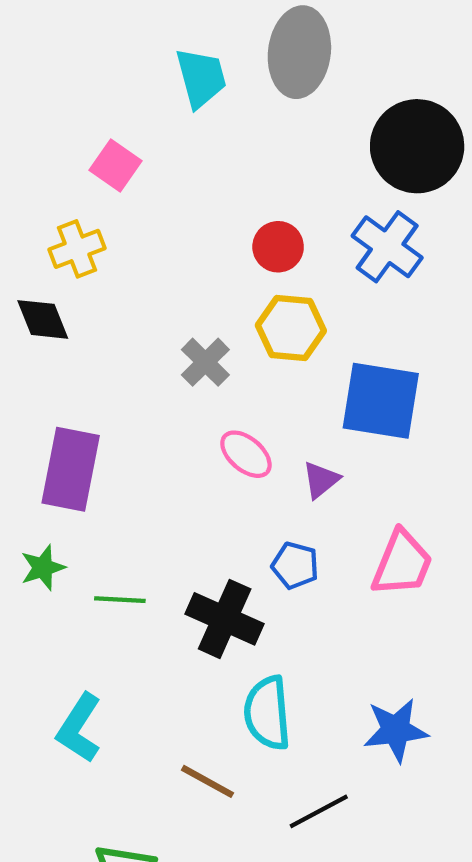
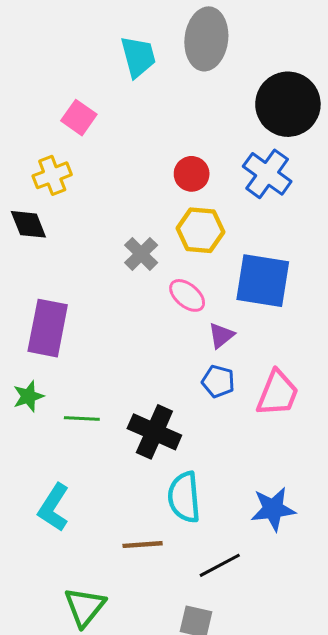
pink ellipse: (246, 454) -> (187, 295), moved
blue pentagon: (295, 565) -> (218, 381), moved
brown line: (207, 781) -> (143, 545), turned -33

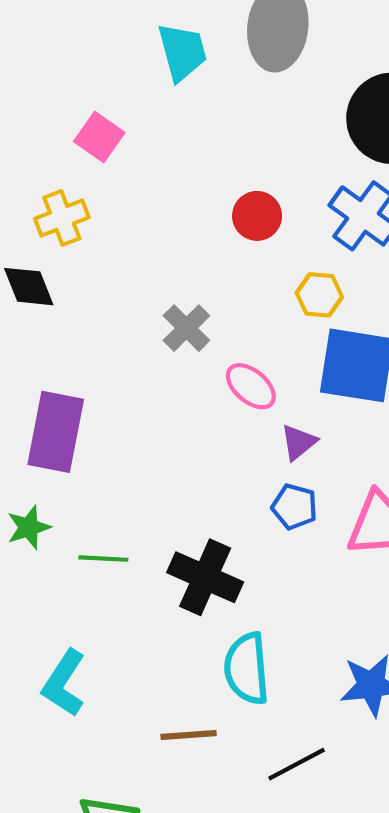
yellow hexagon: (200, 230) -> (319, 295), moved, size x0.7

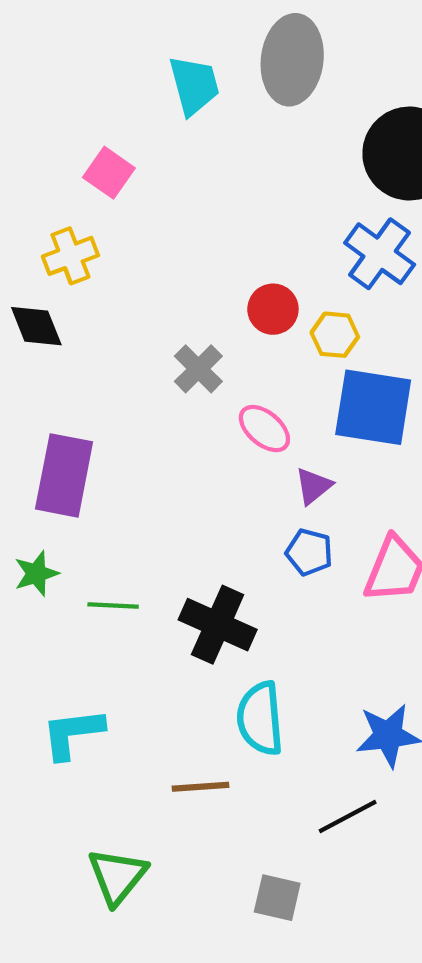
red circle: (257, 216) -> (273, 309), moved
cyan L-shape: (64, 683) -> (73, 733), turned 50
black line: (297, 764) -> (348, 817), moved

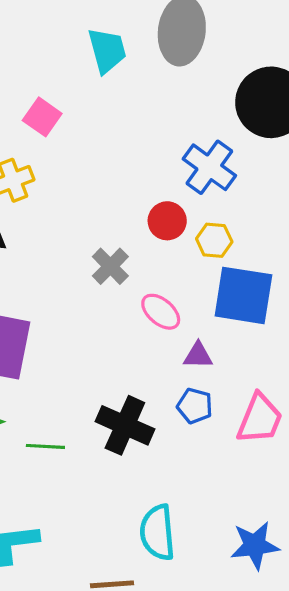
blue cross: (380, 254) -> (209, 167), moved
purple triangle: (313, 486) -> (198, 356), turned 40
black cross: (218, 625) -> (125, 425), moved

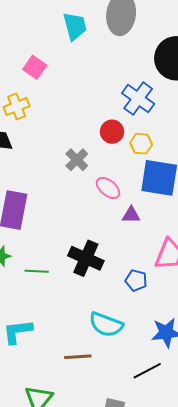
blue pentagon: (195, 406) -> (136, 280), moved
cyan semicircle: (157, 532) -> (106, 325), turned -64

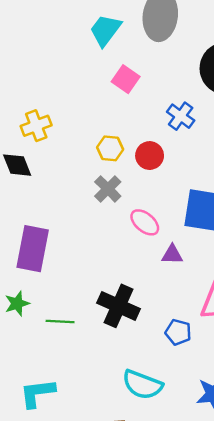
cyan trapezoid: (75, 26) -> (105, 30), turned -128
pink square: (35, 67) -> (126, 79), moved
blue cross: (138, 98) -> (181, 116), size x0.7
yellow hexagon: (141, 144) -> (110, 148), moved

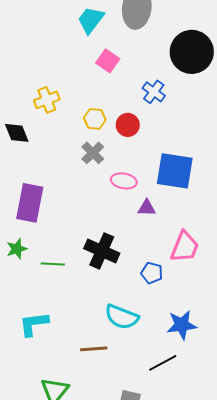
yellow cross: (36, 126) -> (47, 100), moved
pink ellipse: (145, 222) -> (124, 181), turned -30

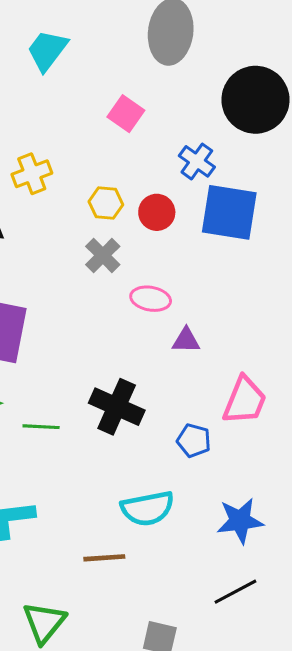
cyan trapezoid: (91, 20) -> (47, 50), moved
blue square: (175, 171) -> (229, 212), moved
cyan semicircle: (122, 317) -> (148, 508), turned -32
black line: (163, 363) -> (235, 592), moved

